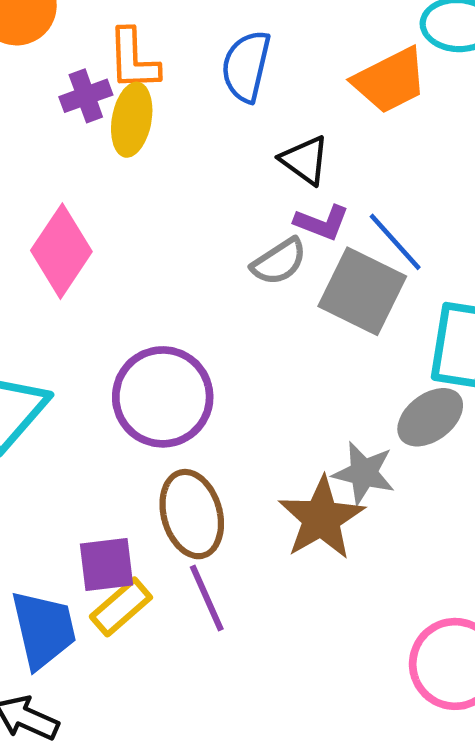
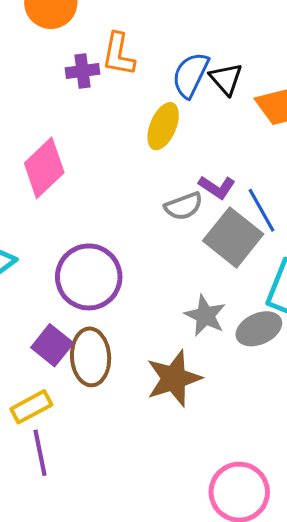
yellow ellipse: (132, 120) -> (163, 126), moved
black triangle: (305, 160) -> (226, 79), moved
gray star: (364, 473) -> (205, 316), moved
purple square: (106, 565) -> (52, 345), moved, turned 33
purple line: (207, 598) -> (40, 453), moved

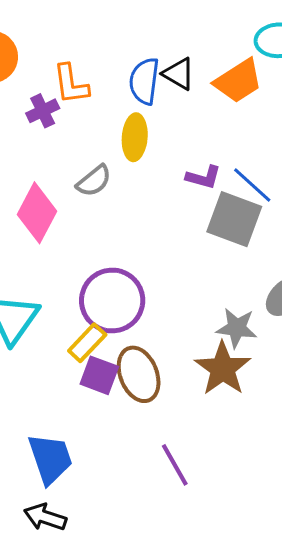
gray semicircle: (184, 206) -> (94, 181), moved
gray star: (205, 316) -> (237, 328), moved
yellow rectangle: (31, 407) -> (87, 343), moved
purple line: (40, 453) -> (175, 465), moved

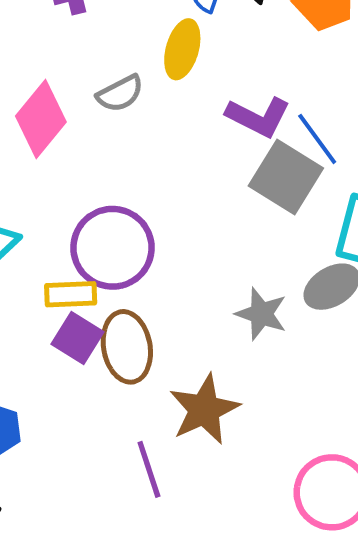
purple L-shape: (204, 177) -> (258, 117), size x1.4
yellow rectangle: (87, 343) -> (71, 294), turned 33
brown star: (223, 369) -> (204, 409), moved

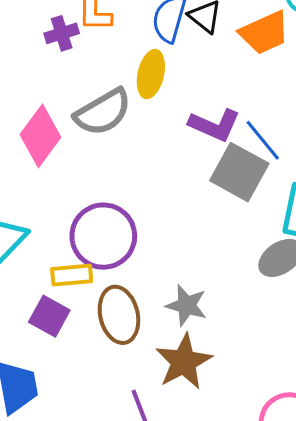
gray semicircle: (120, 94) -> (103, 112), size x1.5
gray star: (261, 314) -> (187, 305), moved
purple square: (77, 338) -> (49, 316), moved

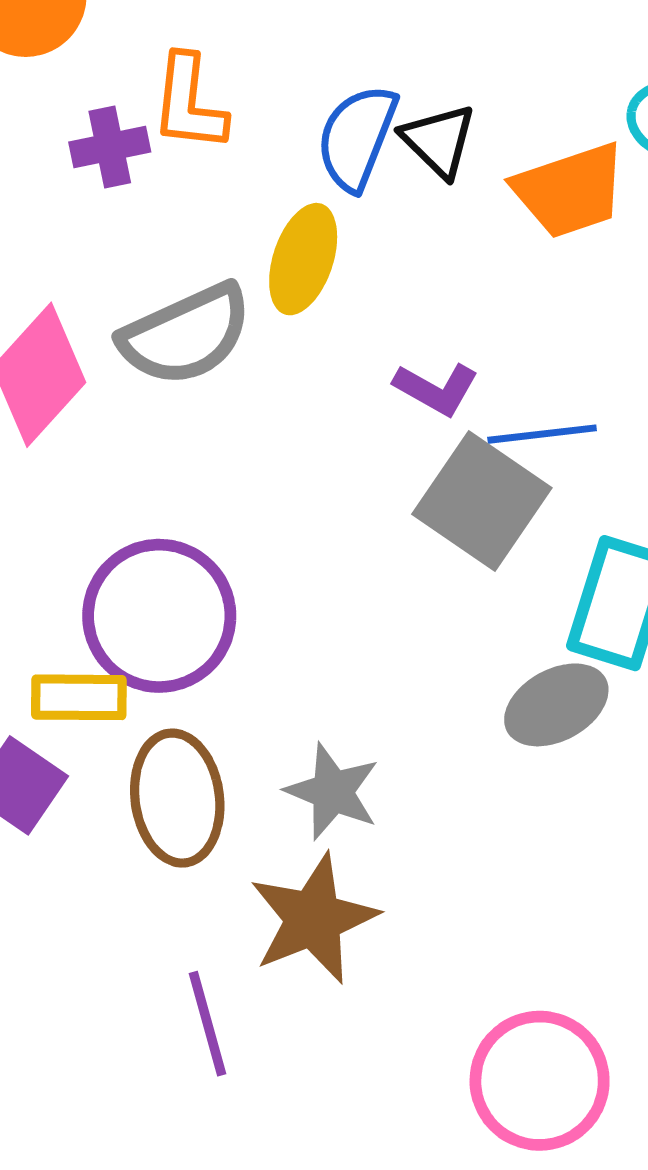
purple L-shape: (215, 125) -> (436, 389), size x0.7
blue line: (263, 140) -> (542, 434), turned -63

